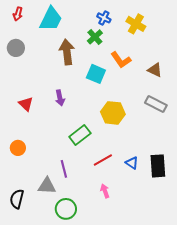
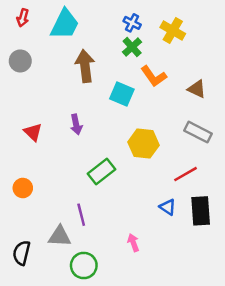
green cross: (95, 37) -> (132, 47), moved
red line: (103, 160) -> (185, 174), moved

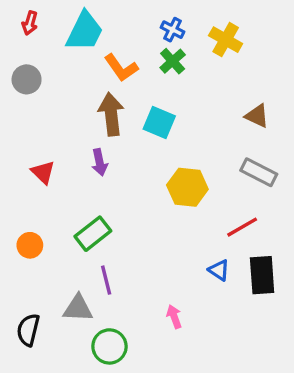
brown arrow: (85, 66) -> (111, 114), moved
orange L-shape: (154, 76) -> (121, 68), moved
green rectangle: (102, 171) -> (93, 234), moved

